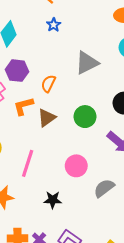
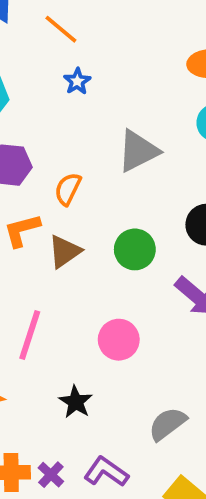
gray semicircle: (104, 188) -> (167, 424), moved
black star: (53, 200) -> (76, 402), turned 30

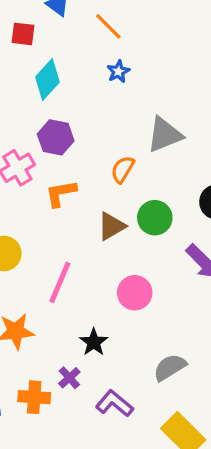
orange semicircle: (68, 189) -> (123, 169), moved
brown triangle: (65, 251) -> (111, 226), moved
purple cross: (51, 475) -> (69, 378), moved

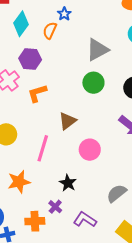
orange semicircle: (123, 169) -> (50, 30), moved
green circle: (155, 218) -> (93, 83), moved
brown triangle: (111, 226) -> (67, 121), moved

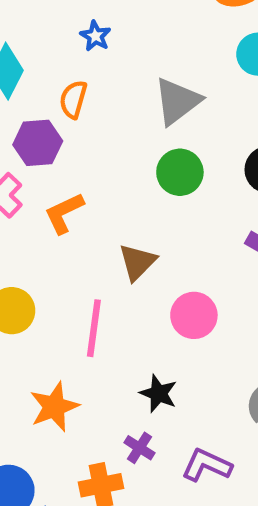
orange semicircle: (50, 30) -> (73, 99), moved

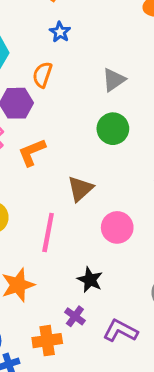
gray triangle: (177, 101) -> (114, 80), size x0.7

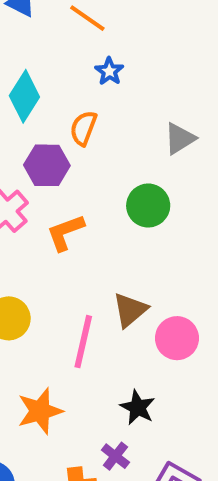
green circle: (113, 129) -> (148, 206), moved
brown triangle: (80, 189) -> (130, 310), moved

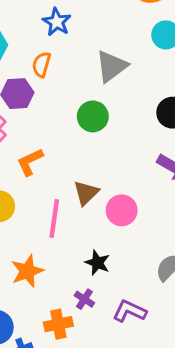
blue star: (109, 71) -> (57, 22), size x1.4
gray triangle: (180, 139) -> (111, 66), size x1.4
orange L-shape: (65, 233) -> (30, 162), moved

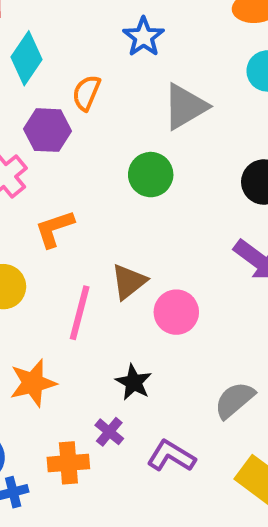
blue star: (57, 22) -> (144, 37), moved

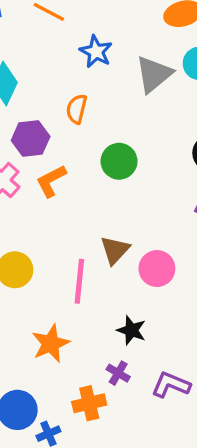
orange semicircle: (86, 93) -> (77, 109), moved
gray triangle: (185, 106) -> (154, 74), moved
orange L-shape: (54, 229) -> (51, 181), moved

